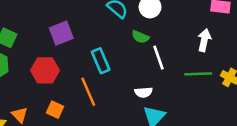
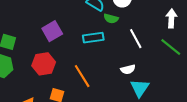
green semicircle: (140, 37) -> (111, 18), moved
cyan rectangle: (101, 61) -> (93, 38), moved, turned -66
green line: (198, 74) -> (171, 47), turned 50

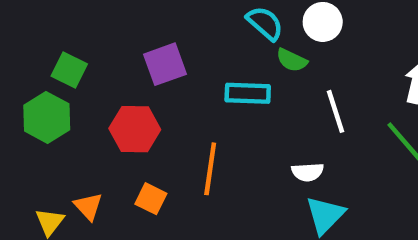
orange line: (82, 76) -> (210, 169), turned 30

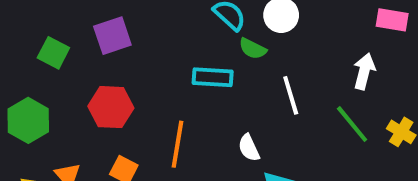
purple square: (165, 64) -> (112, 36), moved
green hexagon: (47, 117) -> (28, 120), moved
white semicircle: (308, 172) -> (249, 148), moved, turned 68

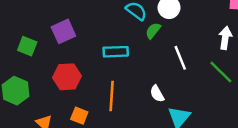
green semicircle: (253, 49) -> (153, 31), turned 108
cyan rectangle: (213, 77) -> (116, 52), moved

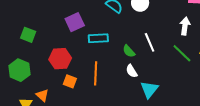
purple square: (63, 31) -> (75, 22), moved
green semicircle: (153, 31) -> (129, 51), moved, turned -80
orange square: (79, 116) -> (70, 81), moved

